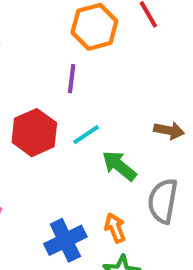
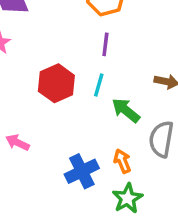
purple line: (72, 79) -> (105, 44), moved
cyan line: (86, 135) -> (99, 85), turned -40

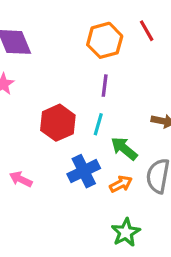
orange arrow: (122, 161) -> (121, 184), moved, turned 85
blue cross: (82, 171) -> (84, 171), moved

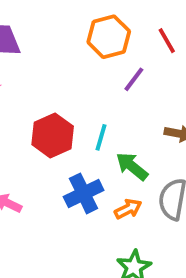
red line: (147, 31) -> (167, 41), moved
purple line: (105, 86) -> (134, 79), moved, turned 30

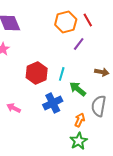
red line: (167, 41) -> (88, 20), moved
orange arrow: (128, 209) -> (80, 120), moved, turned -40

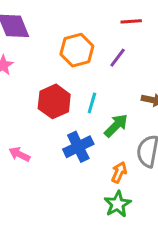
red line: (88, 20) -> (131, 21), turned -64
orange hexagon: (66, 22) -> (77, 50), moved
green arrow: (78, 89) -> (116, 126), turned 96

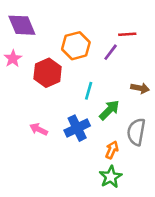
red line: (131, 21) -> (127, 34), moved
red hexagon: (54, 101) -> (48, 73), moved
pink arrow: (19, 154) -> (39, 129), moved

